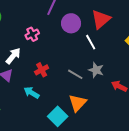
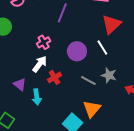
purple circle: (71, 23) -> (77, 51), moved
white arrow: (13, 56) -> (40, 64), moved
cyan arrow: (31, 93) -> (37, 97), moved, turned -126

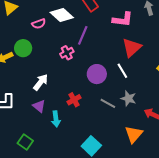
pink cross: (44, 42) -> (67, 53), moved
white arrow: (40, 64) -> (41, 82), moved
orange triangle: (92, 109) -> (134, 134), moved

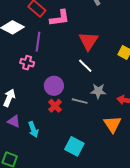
pink L-shape: (123, 19) -> (60, 18), moved
pink cross: (67, 53) -> (27, 63), turned -32
purple circle: (97, 74) -> (54, 86), moved
red cross: (74, 100) -> (55, 106), moved

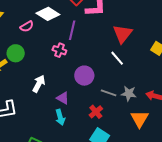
gray star: (98, 91) -> (129, 93), moved
red cross: (55, 106) -> (96, 112), moved
purple triangle: (14, 121) -> (63, 98), moved

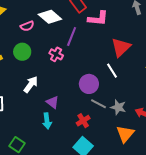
green circle: (16, 53) -> (22, 52), moved
purple circle: (84, 76) -> (89, 84), moved

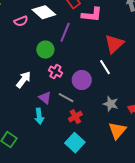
green circle: (22, 52) -> (45, 50), moved
pink cross: (56, 54) -> (55, 72), moved
gray line: (98, 104) -> (66, 98), moved

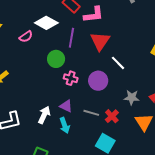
red triangle: (114, 44) -> (100, 41), moved
white arrow: (24, 80) -> (44, 115), moved
gray line: (66, 98) -> (91, 113), moved
red cross: (75, 117) -> (112, 116), moved

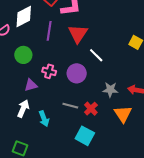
white diamond: (46, 23) -> (24, 16), turned -55
green circle: (56, 59) -> (23, 55), moved
purple triangle: (66, 106) -> (31, 85), moved, turned -40

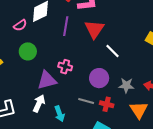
green circle: (23, 55) -> (28, 51), moved
purple circle: (77, 73) -> (99, 78), moved
purple triangle: (31, 85) -> (47, 80), size x1.5
red cross: (91, 109) -> (107, 104), turned -32

